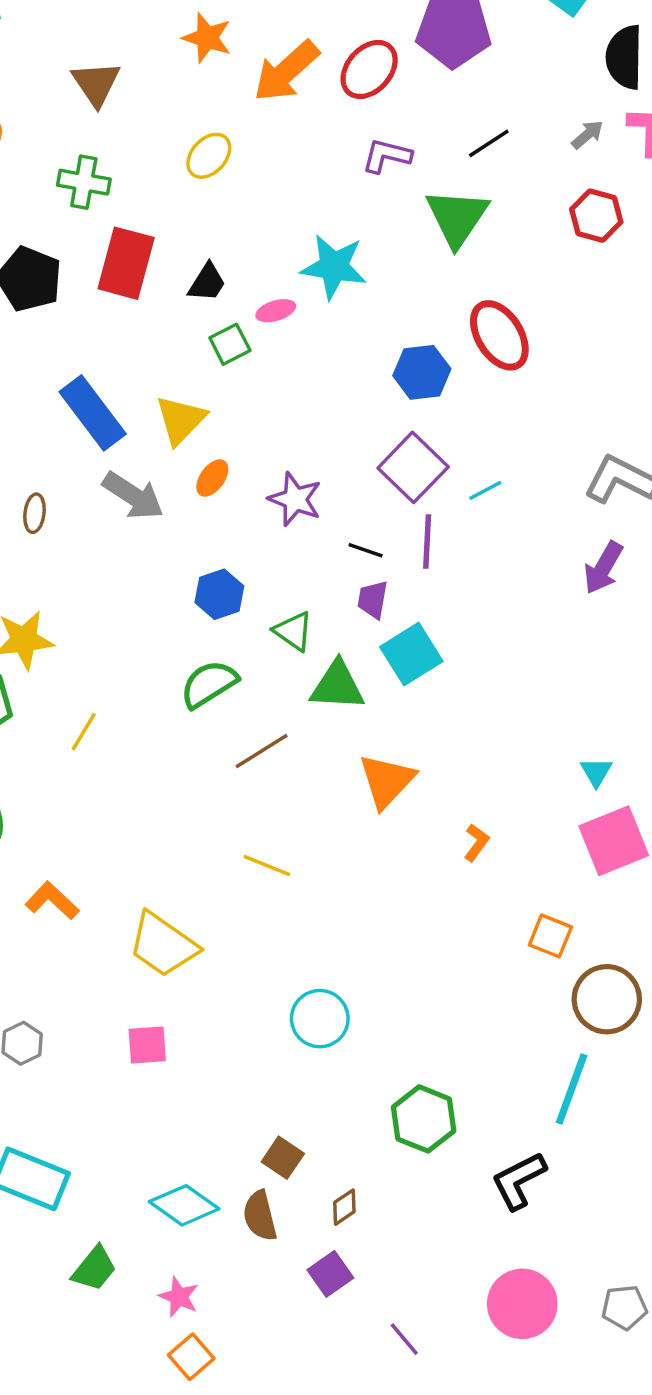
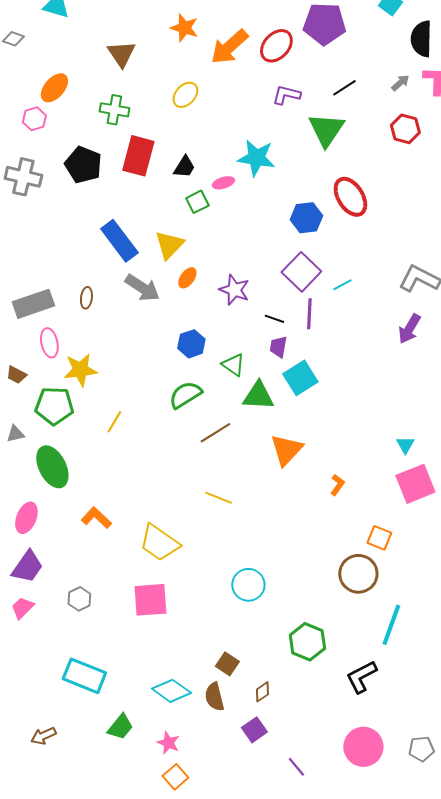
brown circle: (607, 999) -> (358, 574), moved
pink square: (147, 1045) -> (150, 600), size x1.5

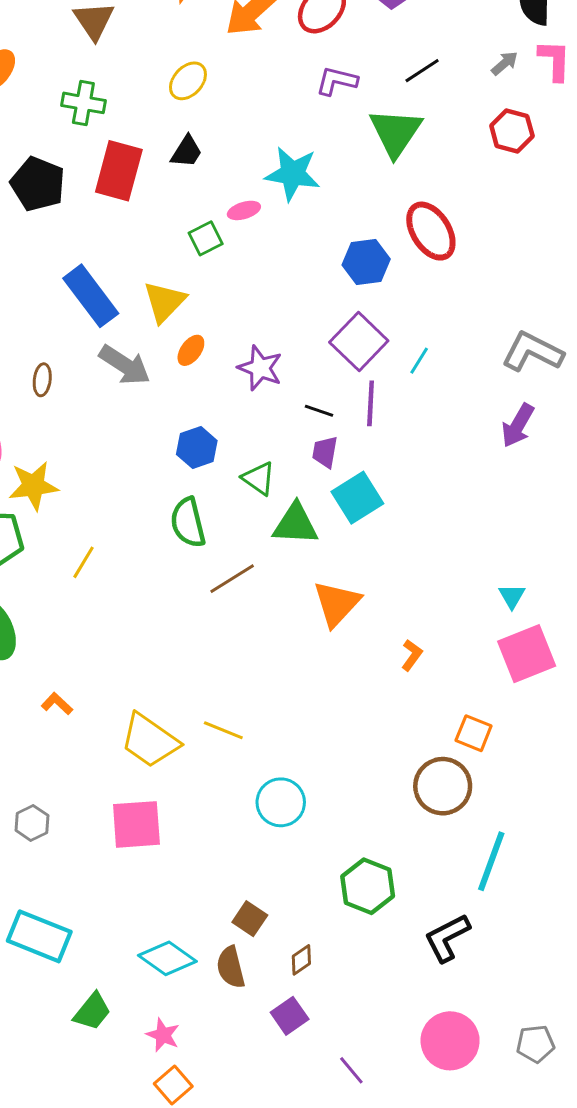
black trapezoid: (184, 167) -> (187, 152), moved
cyan line: (342, 285) -> (419, 361), turned -30
green semicircle: (185, 395) -> (188, 523), turned -72
yellow line: (218, 498) -> (223, 730), moved
orange L-shape: (96, 518) -> (57, 704), size x0.7

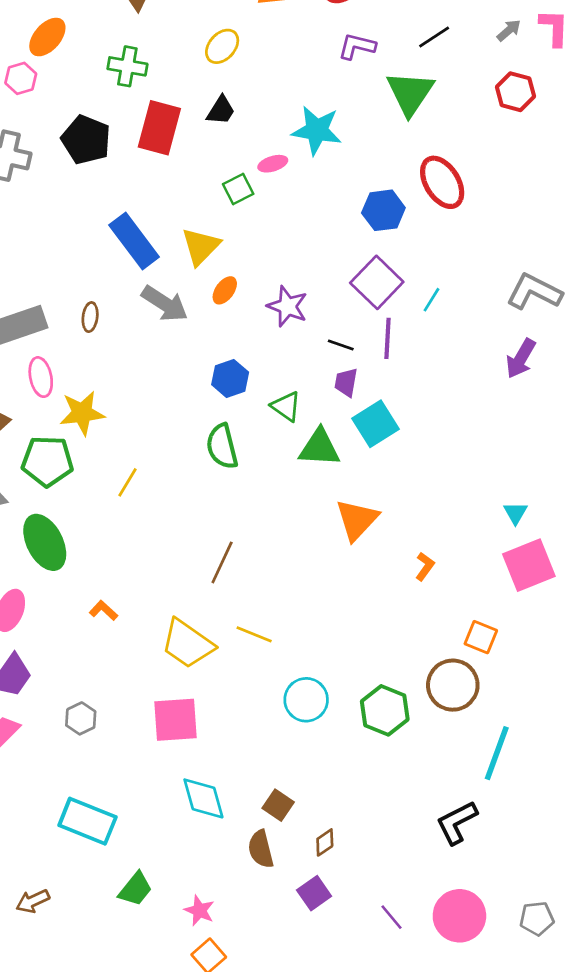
brown line: (232, 579) -> (222, 562), moved, turned -33
green hexagon: (368, 886) -> (385, 710), moved
cyan diamond: (167, 958) -> (203, 798), moved, turned 39
purple line: (351, 1070) -> (391, 917), moved

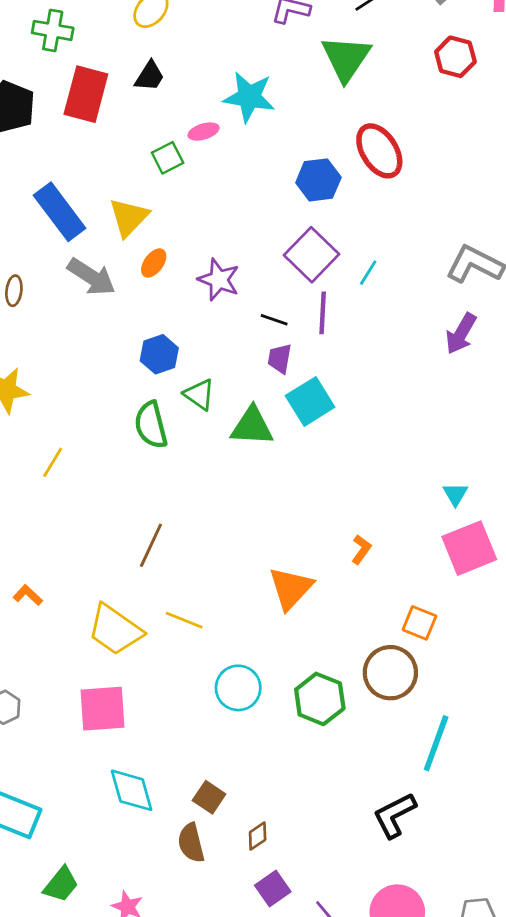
green triangle: (286, 406) -> (199, 394), moved
orange triangle: (357, 520) -> (291, 588), moved
purple square: (314, 893) -> (273, 889), moved

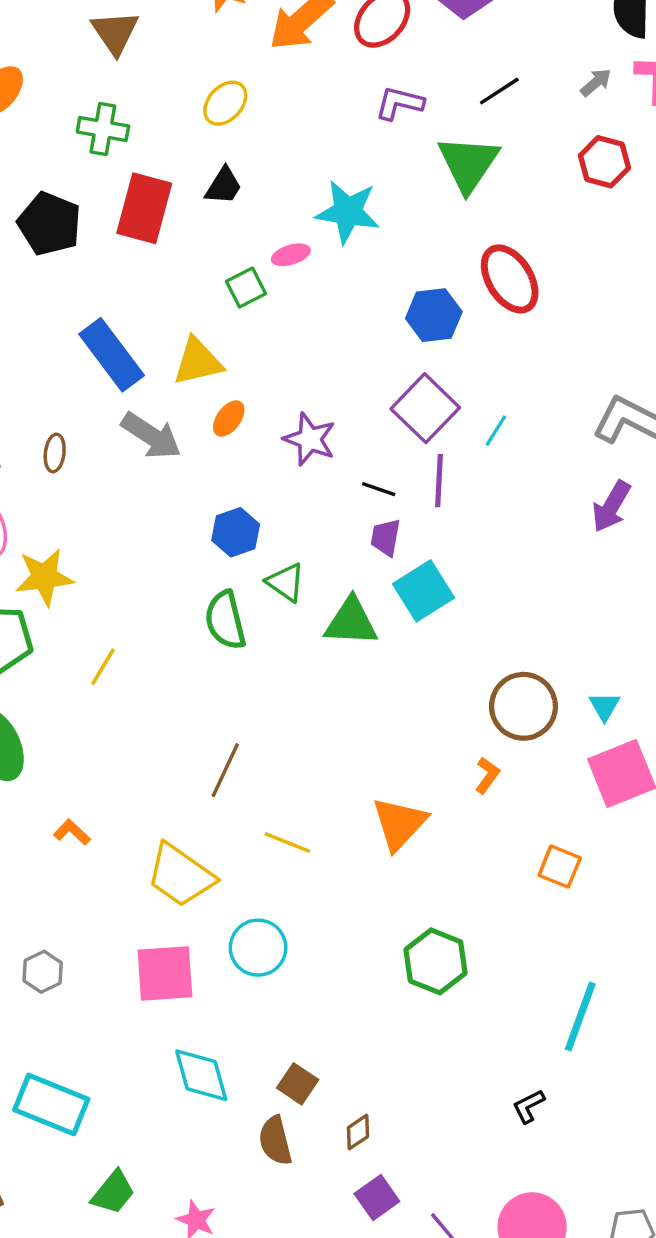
yellow triangle: (129, 217) -> (198, 362), turned 33
yellow line: (184, 620) -> (287, 842), moved
brown circle: (390, 673) -> (523, 706), moved
cyan circle: (238, 688) -> (258, 948), moved
black L-shape: (395, 815) -> (529, 1106), size x0.6

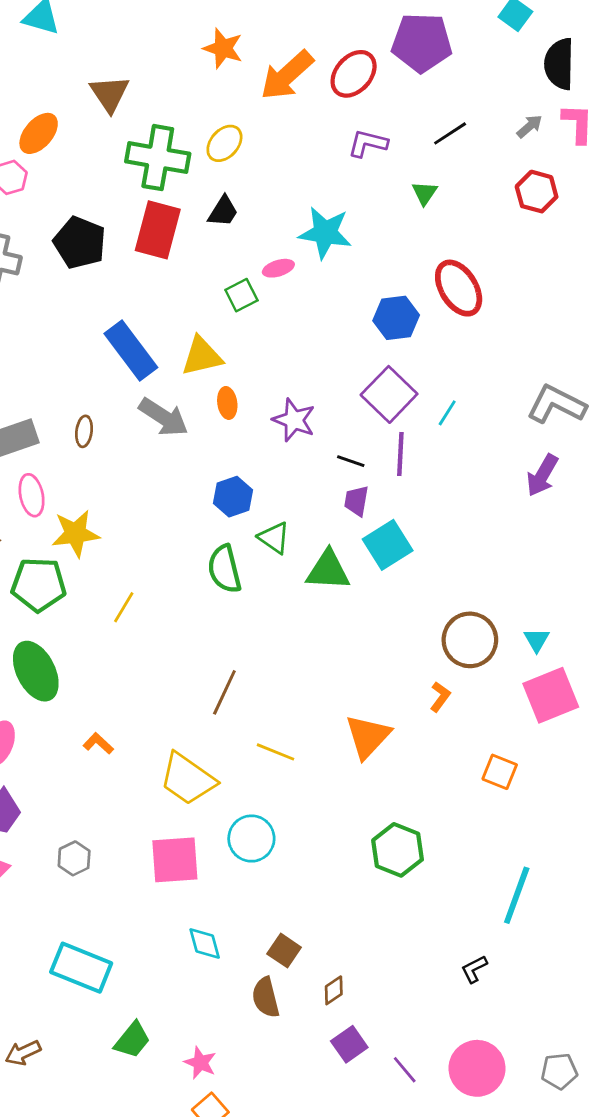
brown triangle: (115, 32) -> (110, 94), moved
green cross: (103, 129) -> (158, 158), moved, size x1.5
green triangle: (468, 163) -> (425, 193), size x0.5
orange ellipse: (229, 419) -> (227, 403), turned -44
cyan diamond: (201, 1075) -> (205, 944), size x0.7

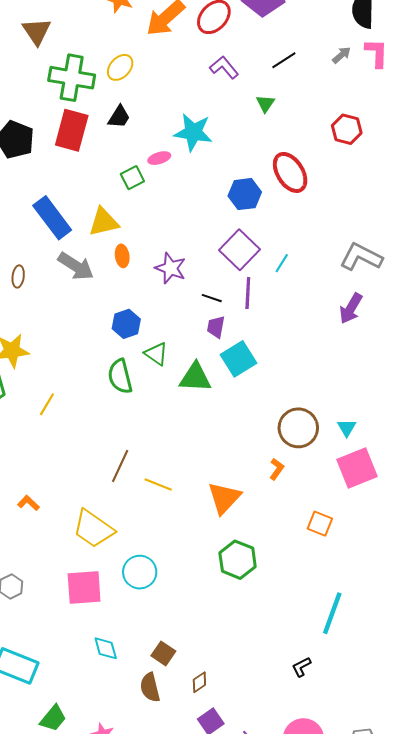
purple L-shape: (368, 143) -> (224, 67), turned 36
red hexagon: (537, 192) -> (347, 129), moved
yellow line: (276, 752) -> (158, 485), moved
green hexagon: (398, 850) -> (238, 560), moved

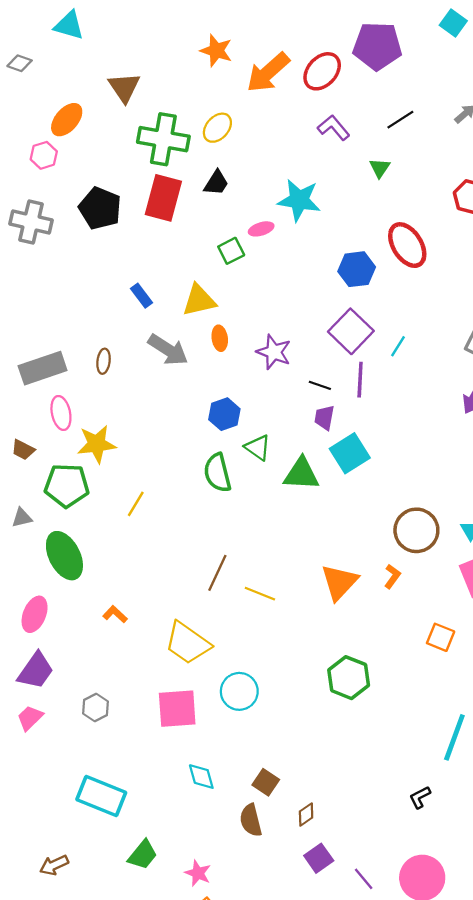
blue rectangle: (52, 218) -> (141, 296), size x0.5
orange triangle: (224, 498) -> (339, 582), moved

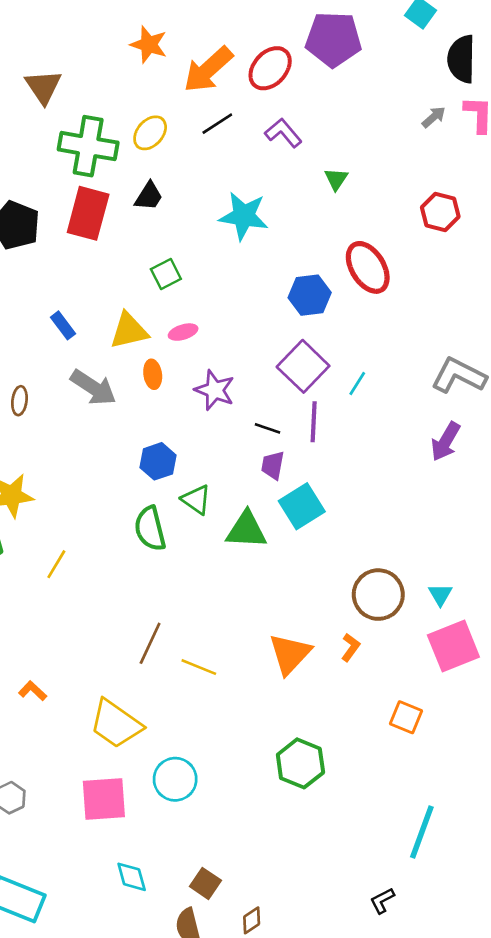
black line: (400, 120) -> (217, 124), moved
pink ellipse: (261, 229) -> (183, 332), moved

